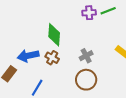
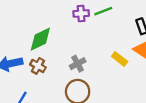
green diamond: (54, 35) -> (40, 39), turned 60

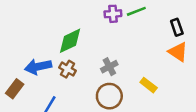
yellow rectangle: (120, 59) -> (149, 85), moved

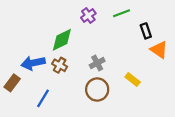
purple cross: (113, 14) -> (88, 15), moved, turned -32
black rectangle: (177, 27) -> (146, 31), moved

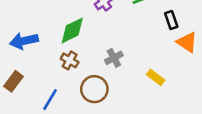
blue arrow: (33, 63) -> (24, 41), moved
brown circle: (97, 90) -> (94, 89), moved

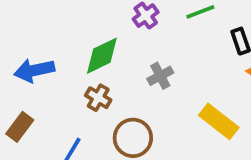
gray cross: (114, 58) -> (160, 76), moved
yellow rectangle: (156, 77) -> (219, 121), size x1.5

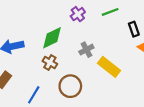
yellow rectangle: (219, 121) -> (109, 67), moved

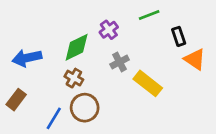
purple cross: (78, 14) -> (109, 30), moved
brown circle: (70, 86) -> (85, 108), moved

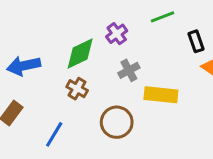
yellow rectangle: (148, 83) -> (161, 95), turned -32
brown circle: (85, 108) -> (117, 122), moved

